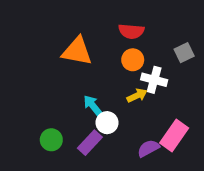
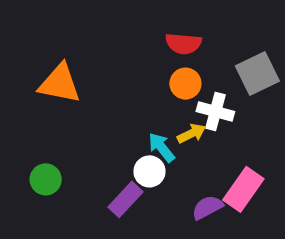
orange triangle: (77, 51) -> (60, 84), moved
gray square: (184, 53) -> (257, 74), size x1.5
cyan arrow: (93, 105) -> (161, 147), moved
green circle: (51, 140) -> (46, 179), moved

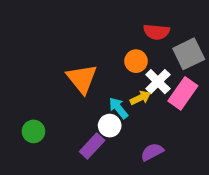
red semicircle: (183, 44) -> (156, 32), moved
orange triangle: (60, 84) -> (82, 79), moved, turned 40
white cross: (215, 112) -> (158, 82), turned 30
pink rectangle: (243, 189) -> (183, 93), moved

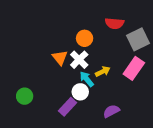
orange circle: (136, 61) -> (85, 38), moved
orange triangle: (82, 79) -> (60, 58), size x0.7
white cross: (158, 82) -> (79, 60), moved

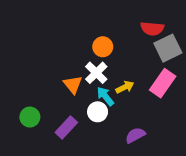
red semicircle: (115, 23) -> (152, 29), moved
orange triangle: (60, 58) -> (73, 85), moved
purple rectangle: (67, 107) -> (66, 127), moved

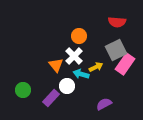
gray square: (168, 48) -> (116, 50), moved
cyan arrow: (105, 96) -> (81, 74), turned -35
white circle: (98, 112) -> (67, 86), moved

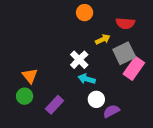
orange circle: (79, 36) -> (85, 13), moved
orange triangle: (56, 65) -> (30, 76), moved
yellow arrow: (96, 67) -> (103, 39), moved
white circle: (67, 86) -> (96, 99), moved

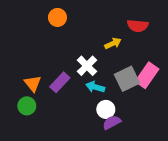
orange circle: (85, 13) -> (57, 17), moved
gray square: (124, 53) -> (127, 79), moved
purple rectangle: (55, 105) -> (60, 82), moved
purple semicircle: (111, 111) -> (112, 122), moved

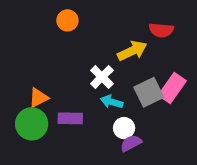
yellow arrow: (113, 43) -> (132, 51), size x1.5
purple rectangle: (60, 82) -> (70, 118), moved, turned 48
orange triangle: (33, 83) -> (39, 98), turned 42
green circle: (27, 106) -> (32, 124), size x1.5

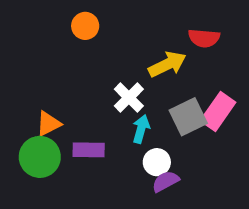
cyan arrow: (112, 102) -> (141, 129), turned 90

